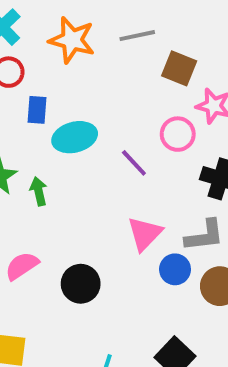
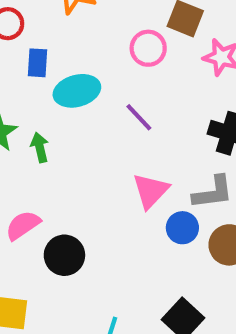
pink circle: (178, 134) -> (148, 48), moved
black circle: (81, 284) -> (64, 255), moved

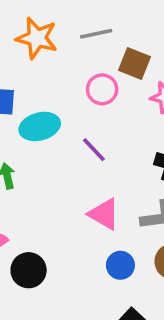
pink triangle: (151, 191) -> (104, 214), turned -44
blue circle: (182, 228) -> (120, 265), moved

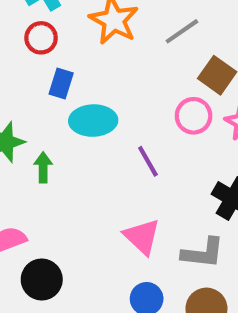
gray line: (96, 34) -> (182, 31), turned -36
pink circle: (102, 89) -> (194, 116), moved

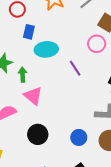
pink triangle: (142, 237) -> (33, 96), moved
black circle: (42, 280) -> (38, 134), moved

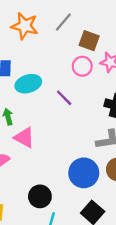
black circle: (38, 134) -> (40, 196), moved
blue circle: (79, 137) -> (84, 173), size x1.6

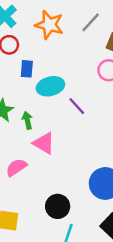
purple line: (64, 98) -> (77, 106), moved

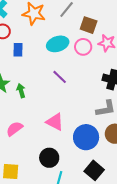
cyan ellipse: (50, 86) -> (58, 44), moved
pink triangle: (44, 143) -> (55, 122), moved

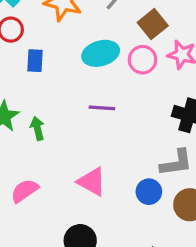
brown square: (89, 25) -> (153, 24), turned 30
purple line: (60, 77) -> (102, 108), turned -42
blue circle: (86, 137) -> (149, 192), moved, size x0.6

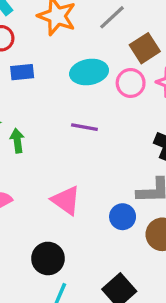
blue rectangle: (35, 61) -> (22, 72), turned 75

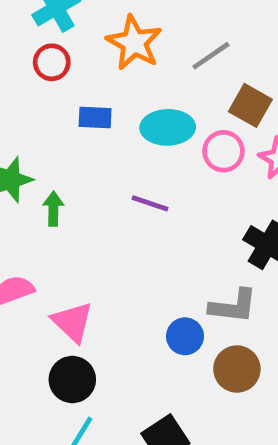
brown square: (145, 48) -> (250, 105), turned -36
blue rectangle: (22, 72) -> (95, 118), moved
pink triangle: (66, 200) -> (72, 322), moved

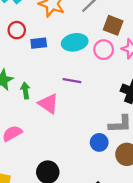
red circle: (52, 62) -> (17, 30), moved
pink triangle: (72, 322) -> (48, 104), moved

